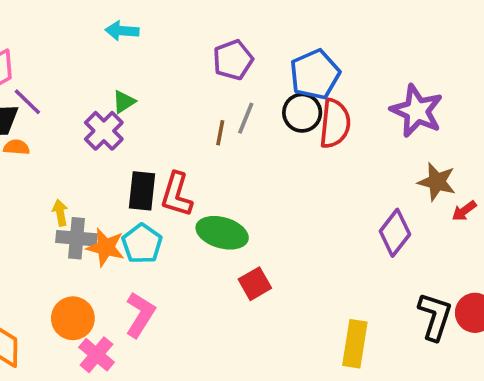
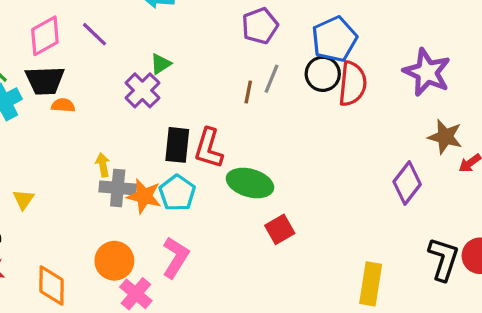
purple line: (27, 102) -> (95, 34), moved

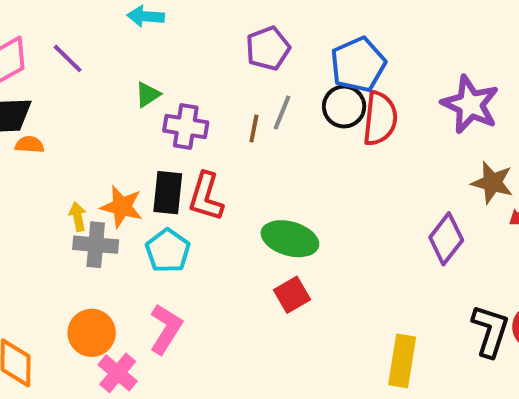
purple cross: (142, 90) -> (186, 127), moved, turned -36
green ellipse: (250, 183) -> (290, 239), moved
orange star: (144, 196) -> (122, 207), moved

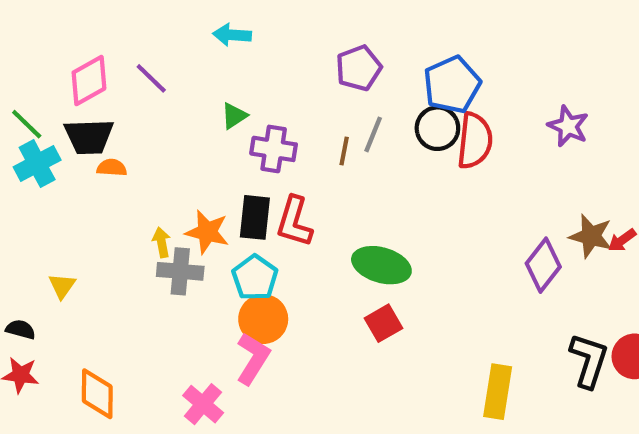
purple star: (470, 104) -> (568, 126), size x0.7
brown star: (492, 183) -> (591, 236), moved
orange circle: (92, 333) -> (263, 319), moved

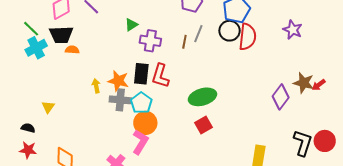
green ellipse: (381, 265) -> (202, 97), turned -32
gray cross: (180, 271) -> (120, 100), moved

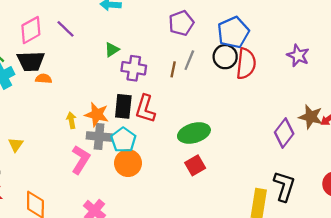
pink L-shape: (140, 142) -> (81, 160), moved
black L-shape: (303, 143) -> (284, 186), moved

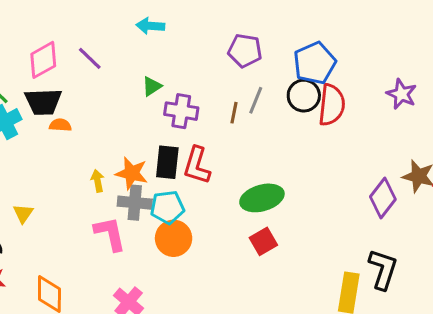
purple pentagon: (181, 23) -> (245, 51), turned 30
cyan pentagon: (123, 140) -> (167, 207), turned 30
pink L-shape: (81, 160) -> (110, 234), turned -44

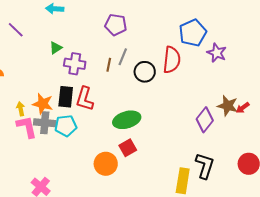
blue pentagon: (315, 63) -> (193, 33), moved
black circle: (304, 96) -> (145, 72), moved
pink L-shape: (110, 234) -> (27, 127), moved
orange circle: (174, 238) -> (106, 164), moved

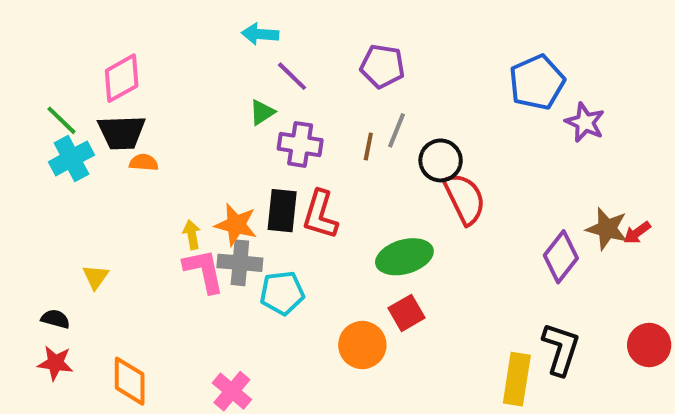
purple line: (16, 30) -> (292, 76), moved
red semicircle: (172, 60) -> (465, 199), moved, turned -32
cyan pentagon: (66, 126) -> (282, 293), moved

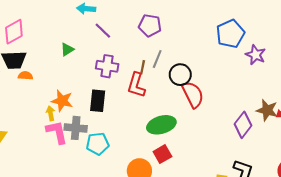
green triangle: (262, 112) -> (67, 50), moved
red L-shape: (320, 215) -> (136, 85), moved
orange star: (236, 225) -> (62, 101), moved

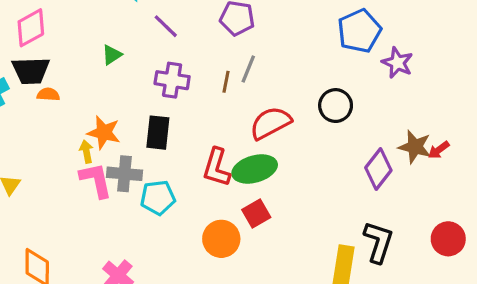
black circle: (180, 75) -> (336, 106), moved
red L-shape: (136, 85) -> (217, 167), moved
red semicircle: (193, 94) -> (270, 123), moved, turned -92

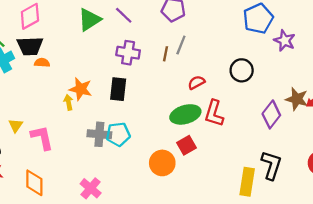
green triangle: (112, 55) -> (89, 20), moved, size x1.6
red semicircle: (270, 123) -> (196, 82), size x0.6
red L-shape: (217, 167) -> (214, 113), moved
gray cross: (124, 174) -> (99, 134), moved
pink L-shape: (96, 180) -> (42, 138), moved

